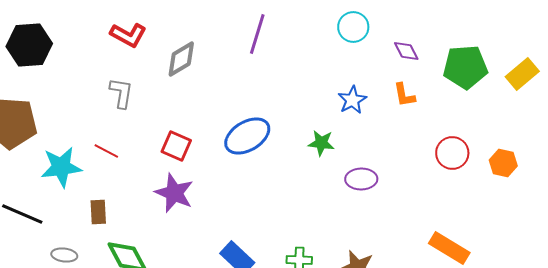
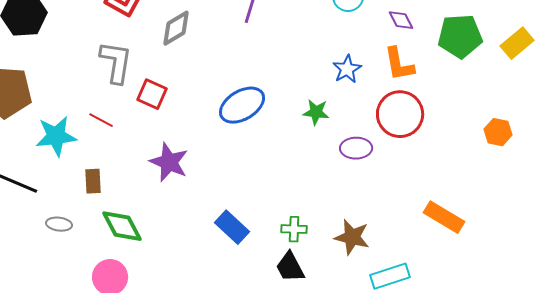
gray L-shape: (121, 93) -> (116, 62), size x1.4
orange L-shape: (404, 95) -> (399, 64), size x1.4
red square: (176, 146) -> (152, 94), moved
red circle: (452, 153) -> (400, 114), moved, size x1.4

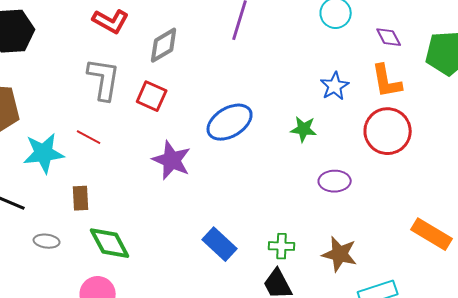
red square: (152, 94) -> (152, 96), moved
purple ellipse: (356, 148) -> (335, 181), moved
purple star: (169, 162) -> (172, 160), moved

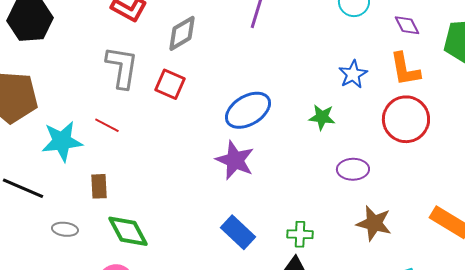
purple star: (172, 160) -> (235, 160), moved
brown star: (340, 254) -> (374, 223), moved

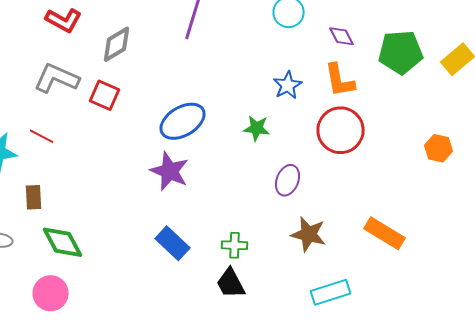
gray L-shape: (122, 67) -> (57, 78), turned -75
purple ellipse: (353, 169) -> (288, 180), turned -68

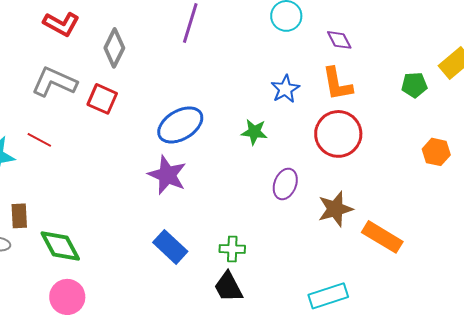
gray diamond: (117, 44) -> (114, 48), turned -33
green pentagon: (401, 52) -> (414, 85), moved, size x0.6
brown rectangle: (34, 197) -> (19, 216), moved
brown star: (309, 234) -> (335, 209), moved, turned -30
pink circle: (51, 293) -> (67, 297), moved

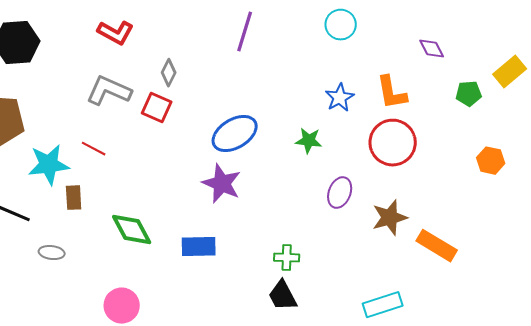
purple diamond: (339, 40) -> (432, 49), moved
gray diamond: (114, 48) -> (169, 73), moved, size x0.7
brown rectangle: (19, 216) -> (74, 198), moved
green diamond: (60, 246) -> (132, 230), moved
blue rectangle: (170, 247) -> (199, 247), moved, turned -44

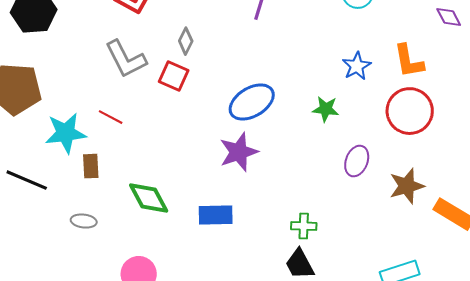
gray L-shape: (109, 91) -> (126, 59), turned -141
purple star: (222, 184) -> (239, 152), turned 30
gray ellipse: (52, 253) -> (84, 221), moved

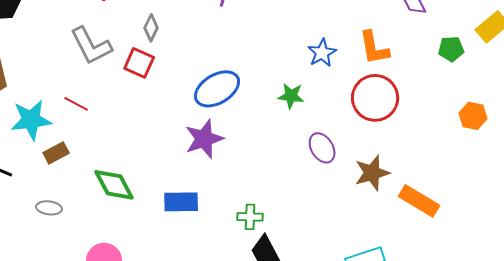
purple ellipse: (357, 161) -> (322, 148), turned -52
brown rectangle: (91, 166) -> (56, 153), turned 65
green cross: (304, 226) -> (250, 217), moved

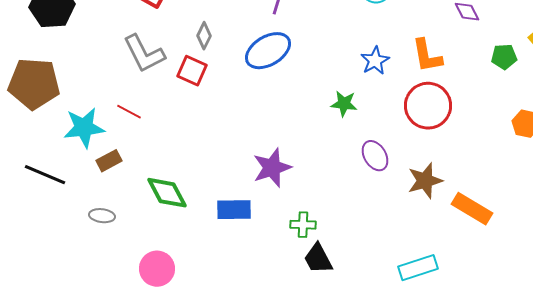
blue ellipse: (217, 89) -> (268, 51), moved
purple star: (204, 139) -> (272, 168), moved

